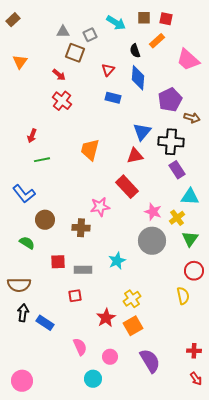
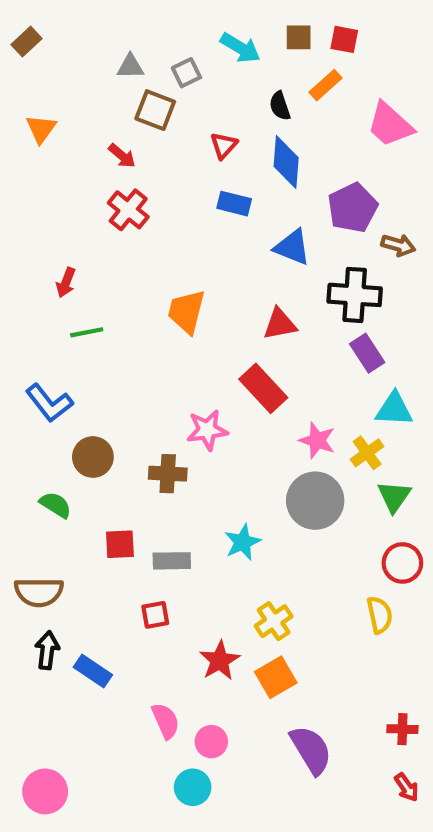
blue triangle: (142, 132) -> (292, 247), moved, turned -48
pink circle: (110, 357) -> (211, 742), moved

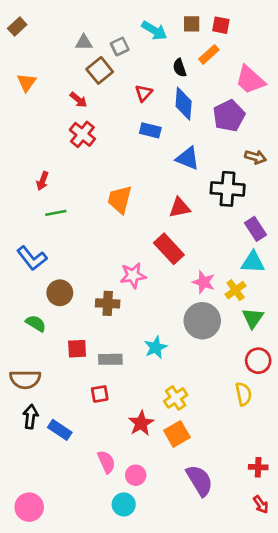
brown square: (155, 110) -> (100, 70), turned 30
purple pentagon: (353, 208) -> (229, 116), moved
purple rectangle: (367, 353) -> (255, 229), moved

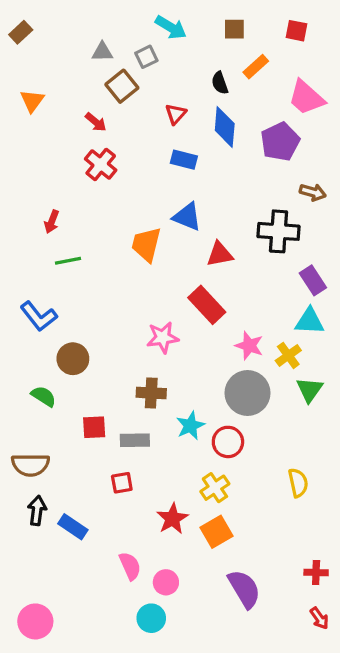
red square: (221, 25) -> (296, 31), moved
cyan arrow: (154, 31) -> (171, 27), moved
blue triangle: (188, 158) -> (187, 217), moved
brown cross: (108, 303) -> (151, 393), moved
red circle: (258, 361) -> (228, 442), moved

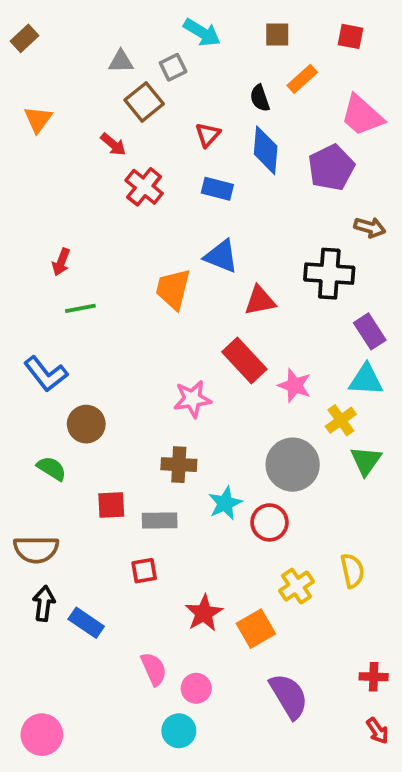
red cross: (101, 165) -> (144, 187), moved
pink star: (249, 346) -> (295, 385), moved
yellow cross: (215, 488) -> (296, 586), moved

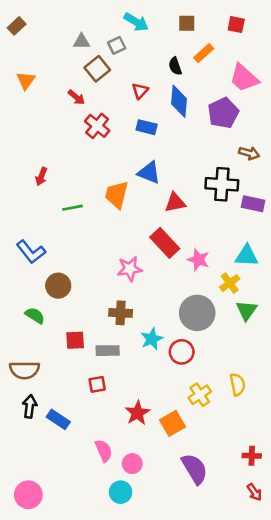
green line: (80, 308) -> (73, 208), moved
purple rectangle: (370, 331) -> (253, 204), moved, turned -45

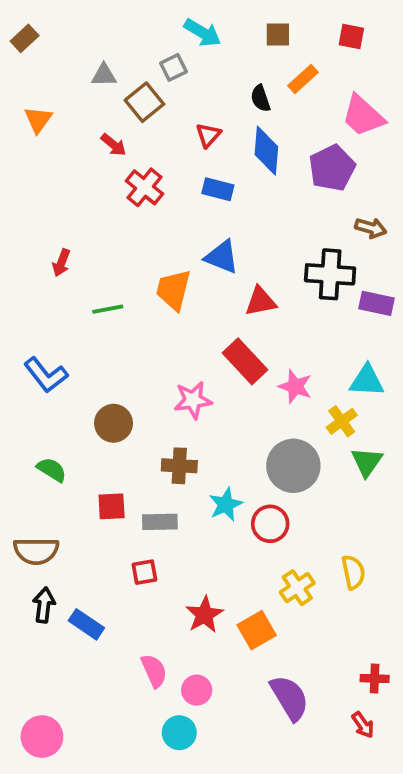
gray triangle: (82, 41) -> (104, 75), moved
brown circle: (58, 286) -> (114, 423), moved
red arrow: (254, 492) -> (363, 725), moved

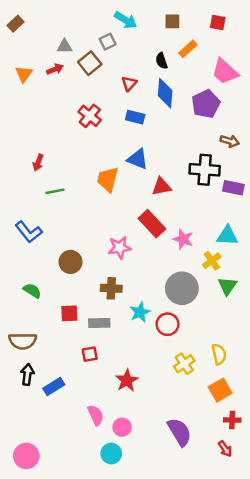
red arrow: (114, 145) -> (55, 69), moved, turned -63
green line: (108, 309) -> (55, 191), moved
blue rectangle: (86, 624) -> (54, 386), turned -66
orange square: (257, 630) -> (220, 390), moved

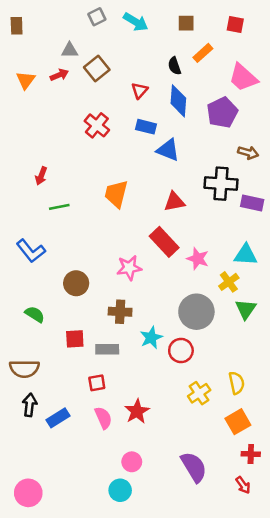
brown rectangle: (15, 24) -> (17, 26), turned -49
gray square: (108, 42) -> (97, 17), moved
blue triangle: (138, 159) -> (168, 150), moved
pink semicircle: (96, 415) -> (103, 418), moved

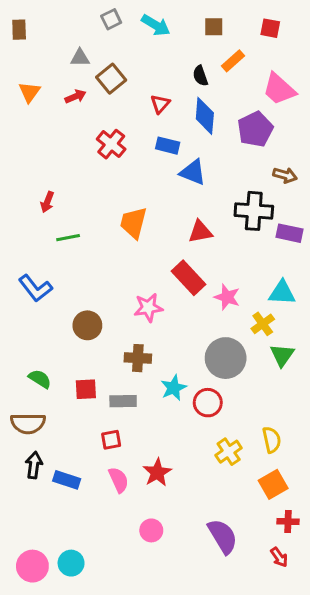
red arrow: (59, 75) -> (75, 97), moved
green semicircle: (35, 314) -> (40, 379), moved
blue rectangle: (58, 418) -> (67, 480), turned 50
cyan circle: (120, 490) -> (71, 563), moved

